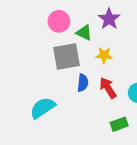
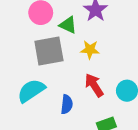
blue semicircle: (83, 83) -> (67, 104), moved
cyan semicircle: (43, 108) -> (31, 91), moved

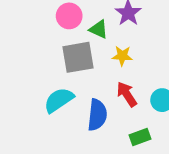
blue semicircle: (67, 104) -> (97, 115), size x1.5

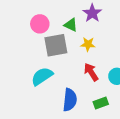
pink circle: (69, 16) -> (40, 24), moved
blue semicircle: (97, 115) -> (70, 100), moved

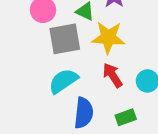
yellow star: (88, 44) -> (108, 37), size x1.6
cyan semicircle: (42, 76) -> (63, 81), moved

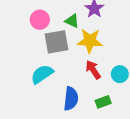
cyan semicircle: (63, 81) -> (42, 74), moved

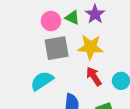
pink circle: (40, 20) -> (51, 21), moved
green triangle: (72, 21) -> (72, 18), moved

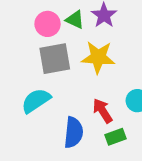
red arrow: (94, 76) -> (103, 111), moved

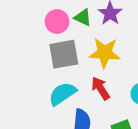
cyan semicircle: (36, 101) -> (62, 94), moved
red arrow: (103, 111) -> (101, 88), moved

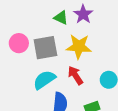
pink circle: (57, 22) -> (19, 43), moved

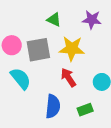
purple star: (83, 14) -> (92, 20), moved, turned -30
cyan semicircle: (44, 80) -> (21, 79), moved, turned 85

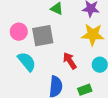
yellow star: (72, 49) -> (93, 35), moved

